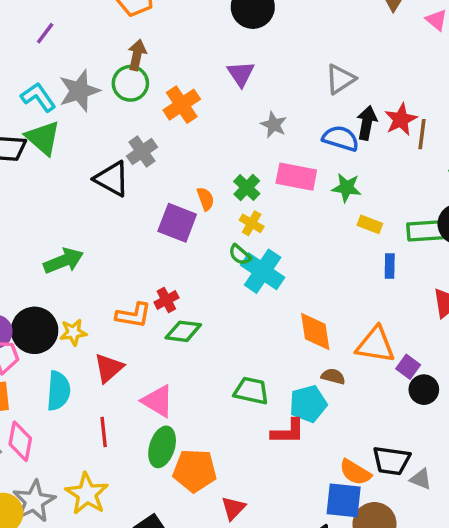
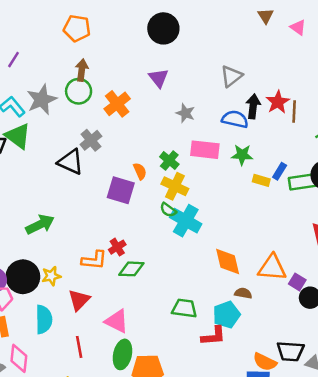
yellow cross: (252, 223) -> (175, 186), size x1.5
blue rectangle: (390, 266) -> (280, 171), moved, turned 35

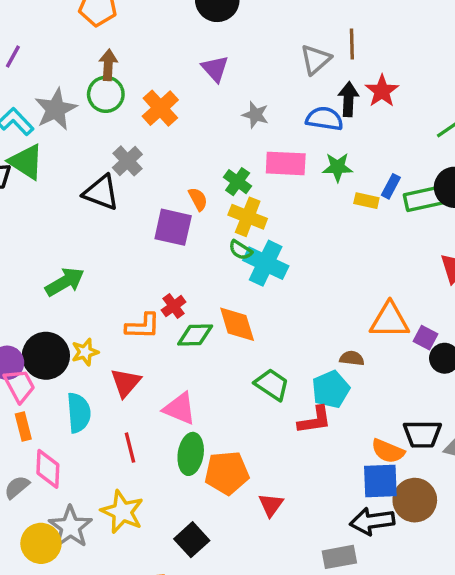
brown line: (294, 112) -> (352, 44), moved
orange diamond: (228, 262) -> (237, 324), moved
green trapezoid: (184, 308) -> (272, 385), turned 30

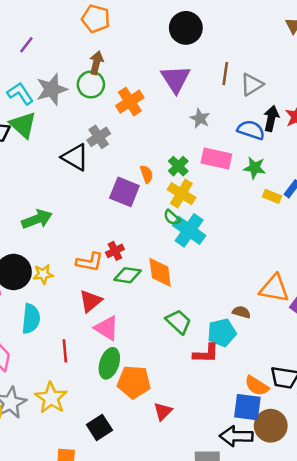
brown line: (352, 44) -> (225, 74), moved
purple triangle: (215, 69) -> (176, 79), size x1.4
red triangle: (126, 383) -> (91, 301), moved

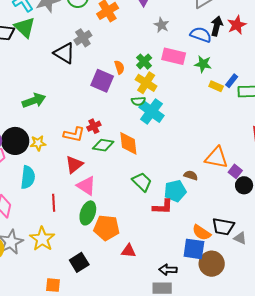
green semicircle: (172, 217) -> (138, 101), turned -48
red triangle: (163, 411) -> (128, 251), turned 49
black arrow: (236, 436) -> (168, 270), moved, size x0.7

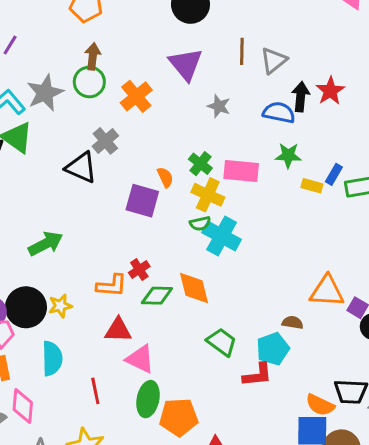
pink rectangle: (174, 56) -> (241, 171), moved
red triangle: (74, 165) -> (118, 330), turned 48

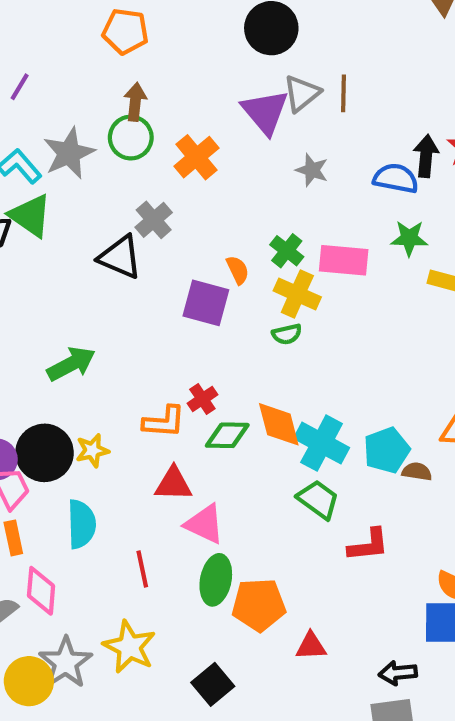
gray triangle: (274, 60) -> (302, 93), moved
cyan cross: (222, 236) -> (322, 443), moved
cyan pentagon: (273, 349) -> (387, 450), moved

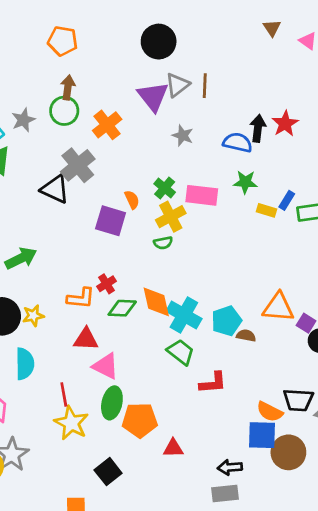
gray star: (69, 153) -> (23, 120), size x0.7
gray cross: (154, 220) -> (78, 165), size x1.4
yellow cross: (297, 294) -> (171, 217), turned 36
yellow star: (129, 647) -> (71, 423), moved

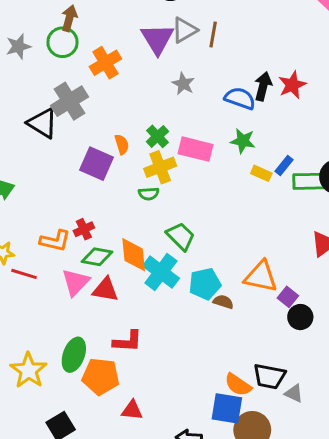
red triangle: (86, 339) -> (105, 290), moved
green trapezoid: (181, 352) -> (181, 236), moved
pink triangle: (106, 366) -> (76, 282), moved, turned 40
red L-shape: (213, 383) -> (128, 341), moved
red line: (64, 394) -> (24, 274), moved, turned -70

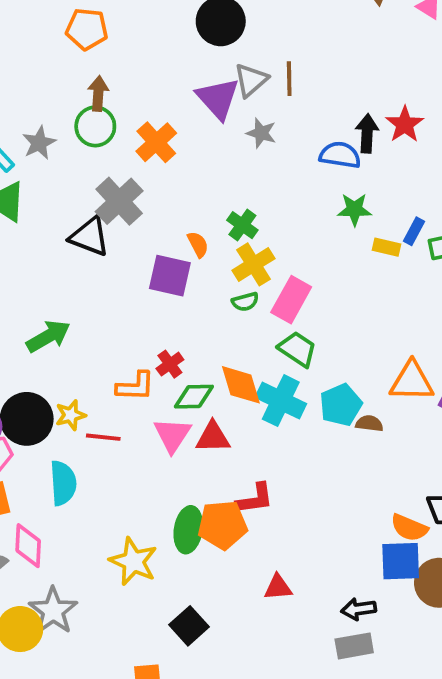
gray star: (183, 84) -> (261, 133), moved
pink rectangle: (195, 149) -> (291, 300), moved, turned -64
orange pentagon: (101, 376) -> (222, 525), moved

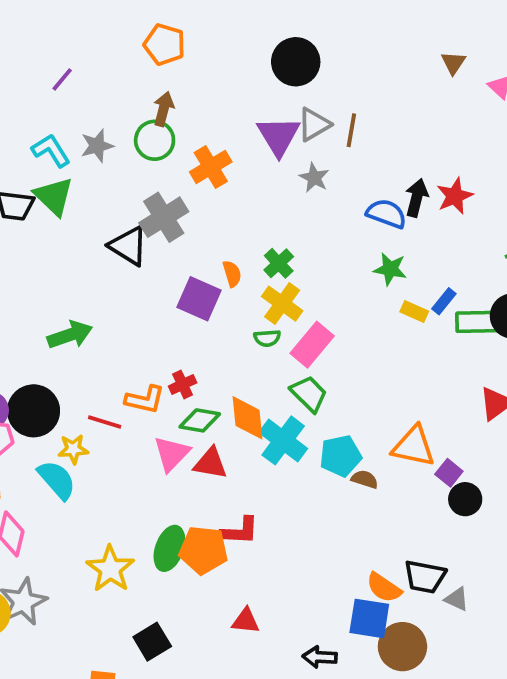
yellow cross: (254, 264) -> (282, 304), turned -33
yellow star: (71, 415) -> (73, 449), moved
red line: (103, 437) -> (105, 422), moved
cyan semicircle: (63, 483) -> (57, 480), turned -48

